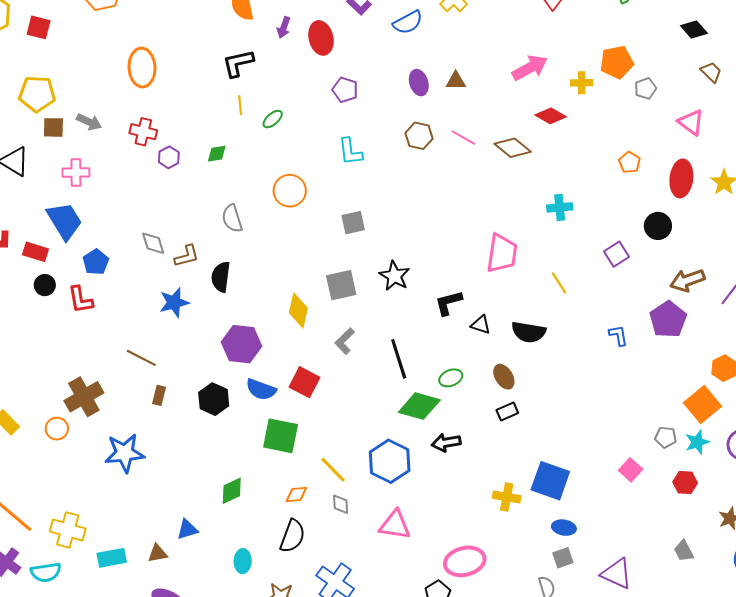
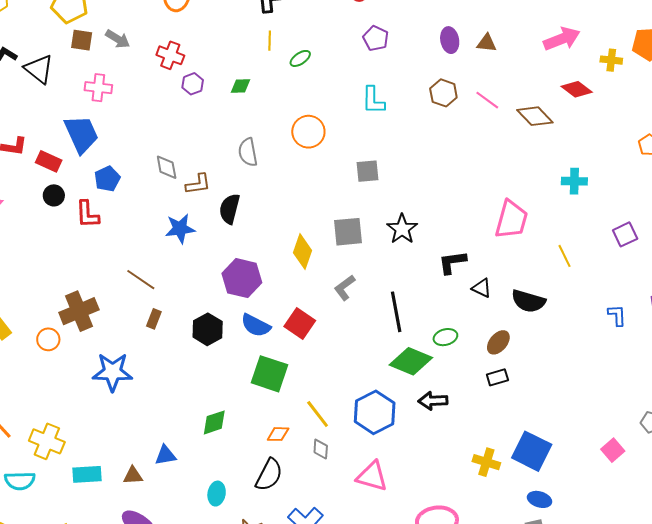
brown ellipse: (504, 377) -> (498, 342), turned 65

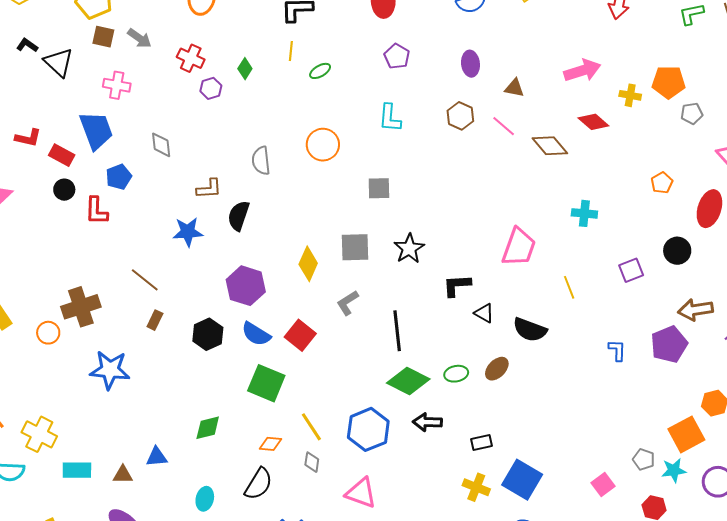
brown triangle: (487, 43) -> (514, 88), moved
green diamond: (241, 86) -> (245, 69), moved, turned -60
gray diamond: (167, 167) -> (161, 145), moved
green ellipse: (445, 337) -> (456, 374), moved
black rectangle: (497, 377) -> (482, 443), moved

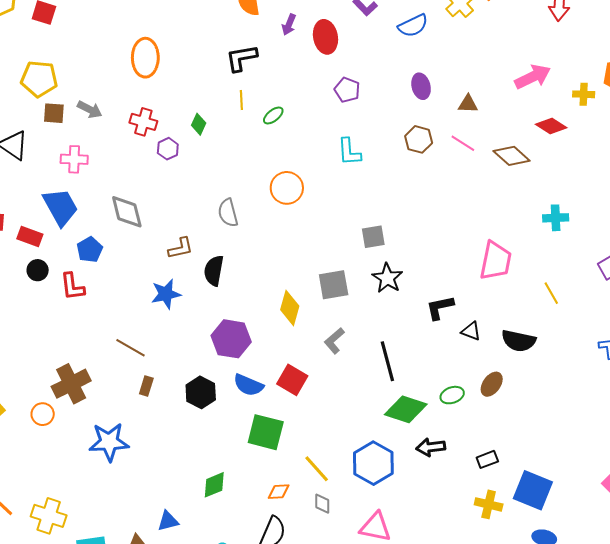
gray diamond: (161, 145) -> (127, 212), size x1.4
gray square: (379, 188) -> (373, 237), moved

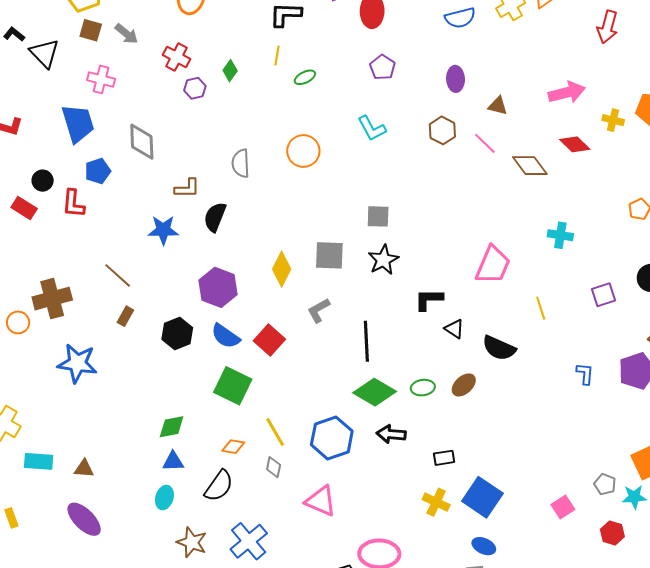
cyan L-shape: (349, 152) -> (372, 128), turned -36
red rectangle: (30, 237) -> (24, 208), moved
blue triangle: (168, 521) -> (173, 461), moved

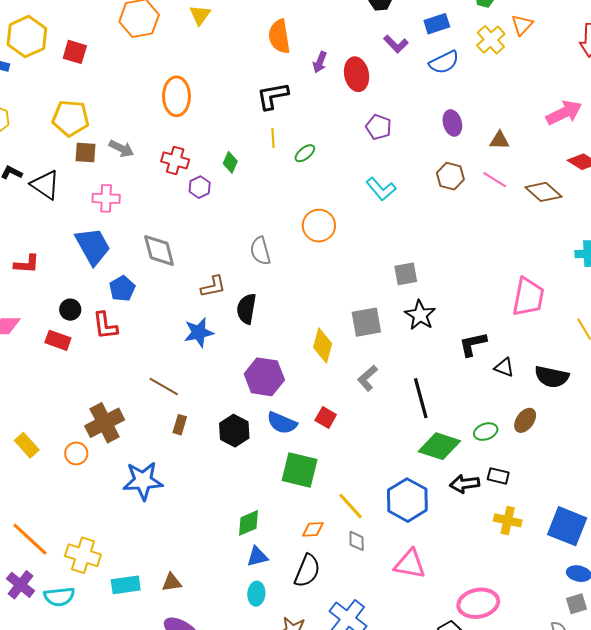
red square: (269, 340) -> (326, 417), size x0.7
black rectangle: (444, 458) -> (498, 476), moved, turned 35
yellow cross: (436, 502) -> (508, 520), moved

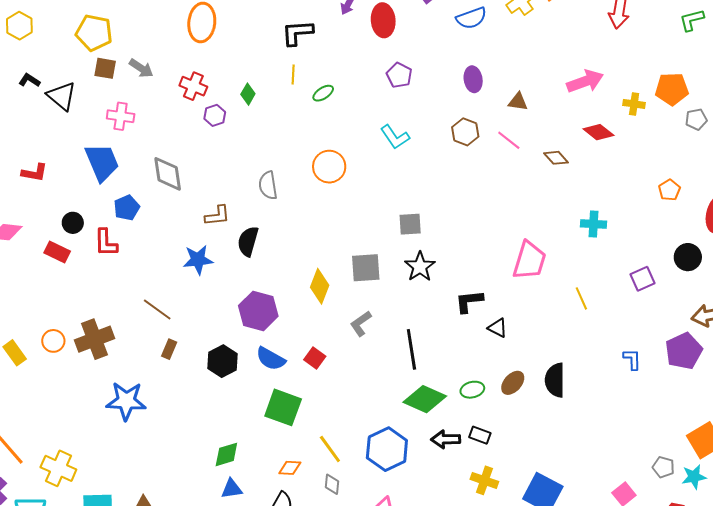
brown diamond: (543, 192) -> (556, 158), size x0.7
black semicircle: (552, 377) -> (555, 380), moved, turned 72
orange circle: (76, 453) -> (53, 341), moved

